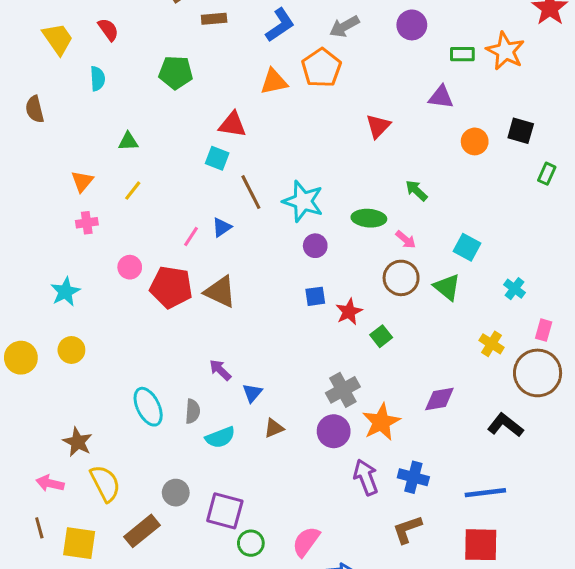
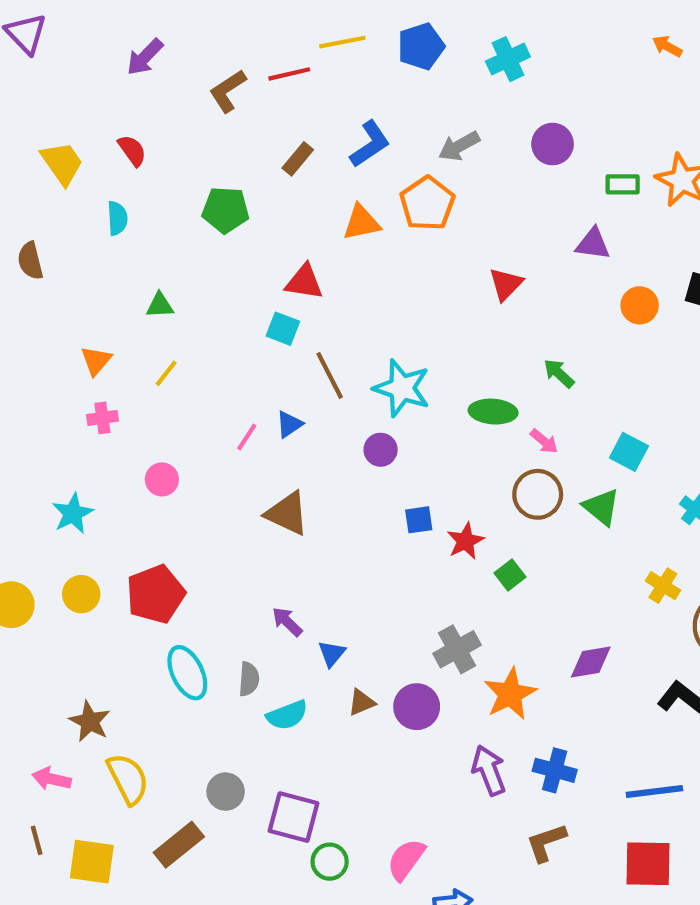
brown rectangle: (214, 19) -> (298, 159), moved, turned -45
purple circle: (315, 246) -> (381, 450), moved
red pentagon: (171, 287) -> (156, 594), moved, turned -30
purple circle: (334, 431) -> (417, 707), moved

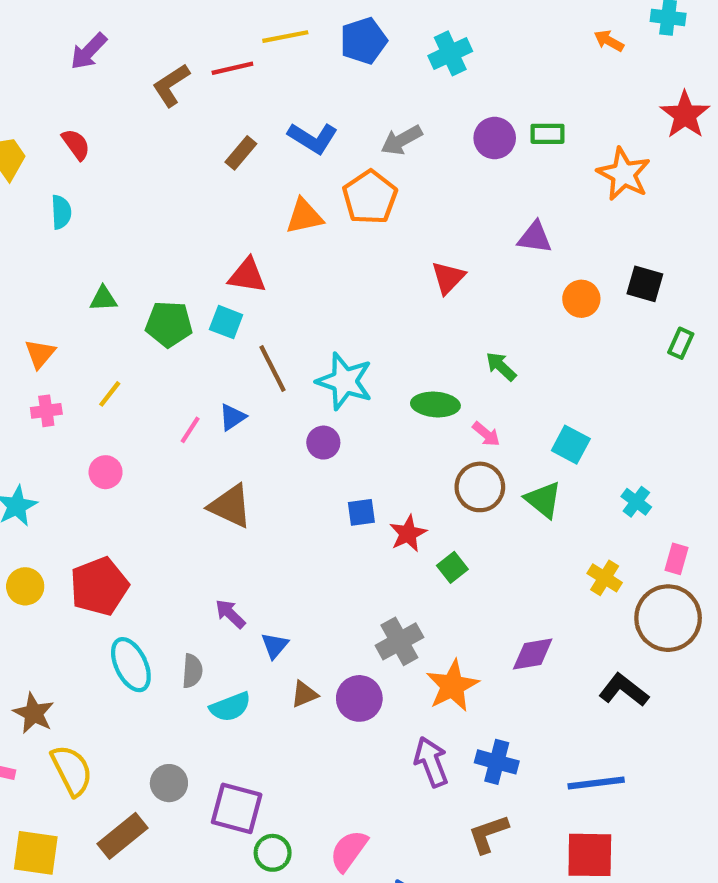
blue L-shape: (370, 144) -> (313, 138), turned 66
green rectangle: (623, 184) -> (548, 134), moved
green pentagon: (226, 210) -> (169, 324), moved
yellow line: (166, 373) -> (110, 394), moved

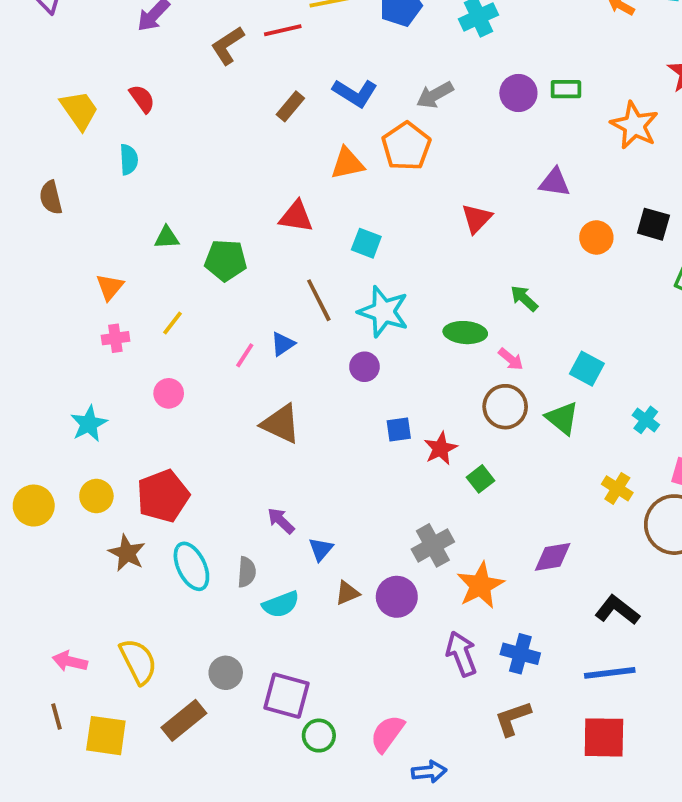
cyan square: (226, 322) -> (366, 243), moved
black L-shape: (624, 690) -> (617, 610), moved
brown star: (34, 713) -> (127, 553), moved

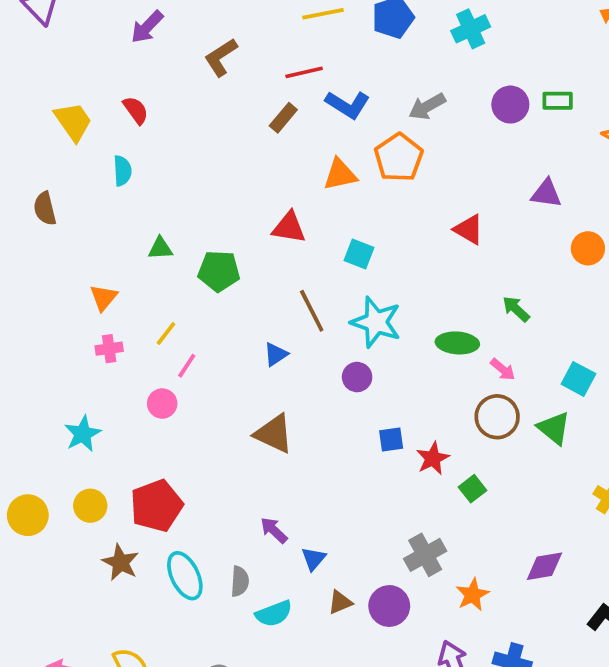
red line: (283, 30) -> (304, 72), moved
red triangle: (477, 218) -> (469, 229), turned -44
pink line: (245, 355) -> (187, 366), moved
orange star: (480, 585) -> (472, 595), size x0.7

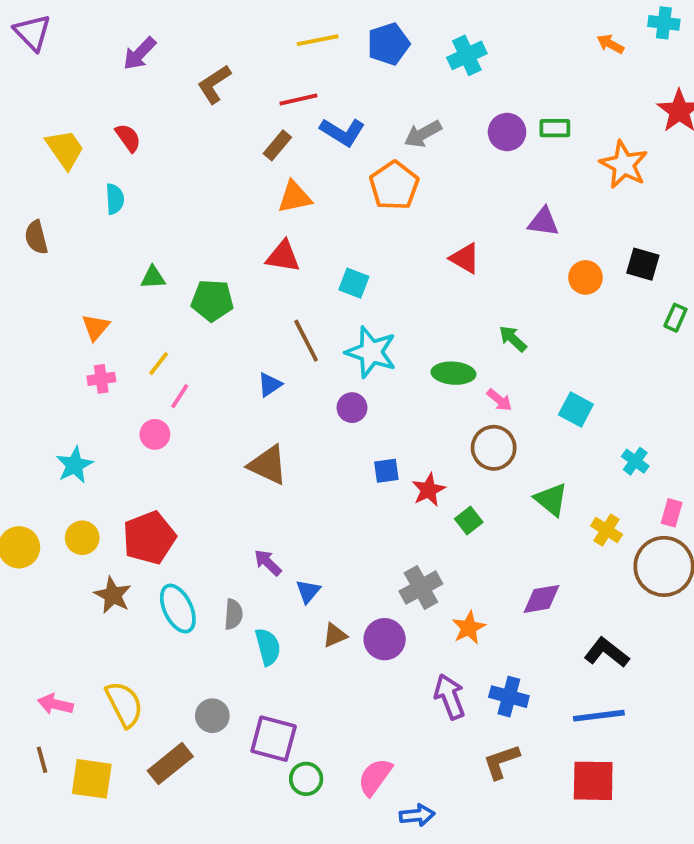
orange triangle: (340, 175) -> (295, 197), moved
green triangle: (554, 428) -> (551, 499), moved
cyan semicircle: (274, 614) -> (268, 647), turned -84

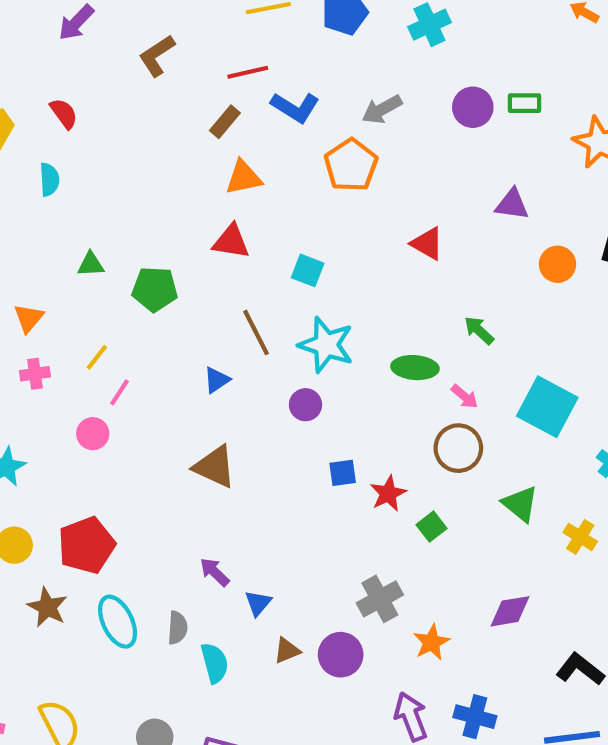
cyan square: (576, 410) -> (547, 407), size x1.6

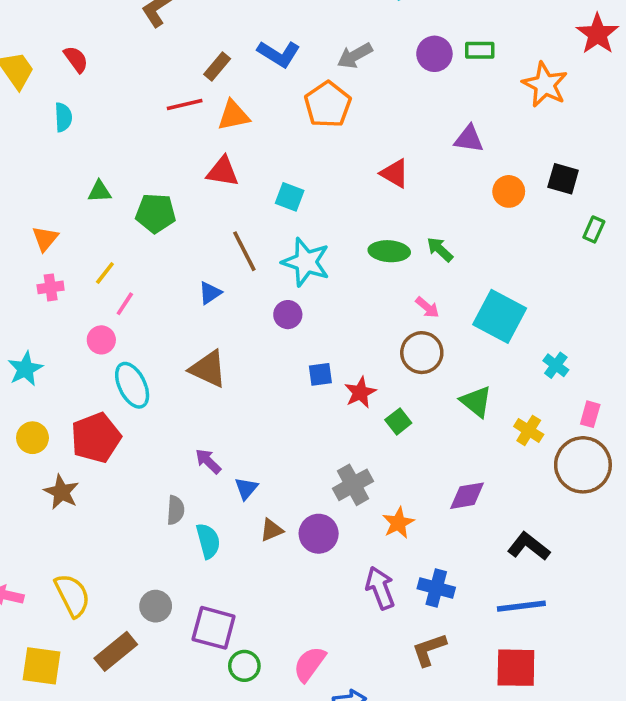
red line: (248, 72) -> (185, 105), moved
green ellipse: (415, 368) -> (389, 251), moved
cyan ellipse: (118, 622) -> (132, 385), moved

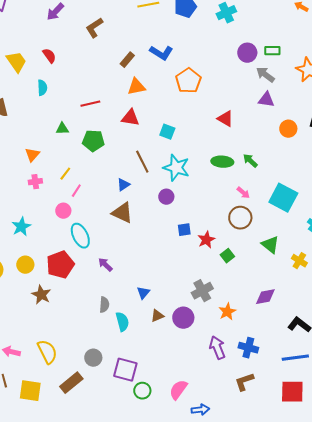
gray arrow: (355, 56) -> (265, 75), moved, turned 66
red line: (185, 105) -> (90, 104), moved
brown triangle: (208, 369) -> (122, 213), moved
purple arrow: (208, 461) -> (105, 265), moved

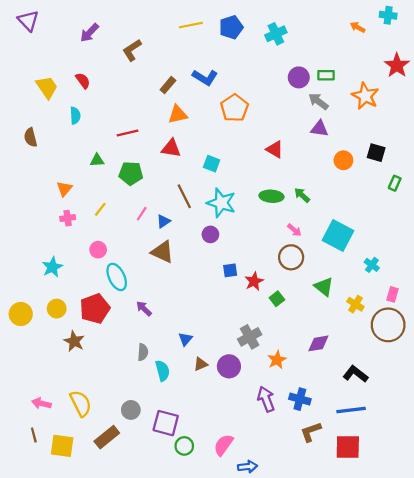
pink line: (76, 191) -> (142, 214), moved
brown L-shape: (244, 382) -> (311, 432), moved

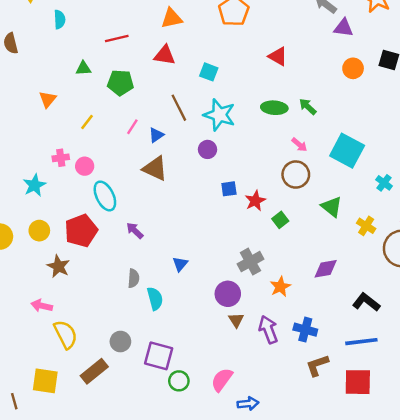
purple triangle: (319, 129) -> (343, 28), moved
pink cross: (68, 218) -> (61, 158), moved
brown triangle: (201, 364) -> (236, 320), moved, turned -40
pink arrow: (41, 403) -> (42, 306), moved
brown line: (34, 435) -> (14, 401), moved

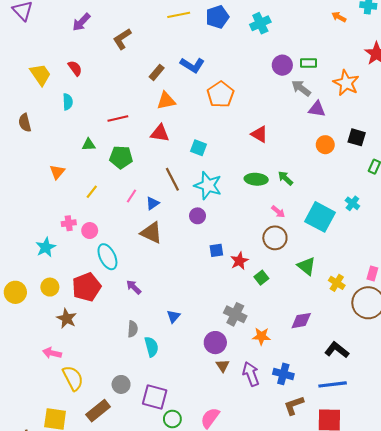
cyan cross: (384, 183) -> (352, 203), moved
gray cross: (250, 262) -> (235, 314), turned -35
orange star: (280, 287) -> (261, 336), turned 30

